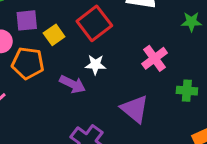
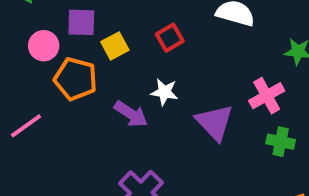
red square: (94, 23) -> (170, 38), size x0.6
pink cross: (155, 58) -> (267, 96), moved
purple triangle: (135, 109) -> (215, 122), moved

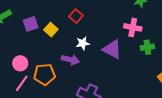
pink circle: (44, 46) -> (20, 63), moved
orange pentagon: (76, 79) -> (44, 74), moved
pink cross: (267, 96) -> (133, 27), turned -30

